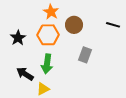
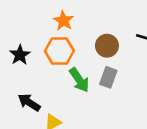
brown circle: (74, 25) -> (107, 46), moved
green arrow: (47, 64) -> (79, 80), moved, turned -42

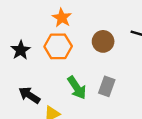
gray rectangle: (108, 77) -> (107, 86), moved
green arrow: (79, 80) -> (77, 88), moved

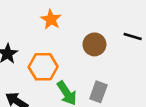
orange hexagon: (58, 46) -> (43, 67), moved

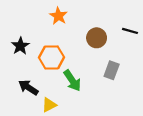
gray rectangle: (98, 92) -> (112, 70), moved

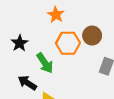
orange hexagon: (51, 57) -> (68, 43), moved
green arrow: (72, 81) -> (45, 63), moved

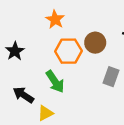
green arrow: (45, 63) -> (55, 82), moved

